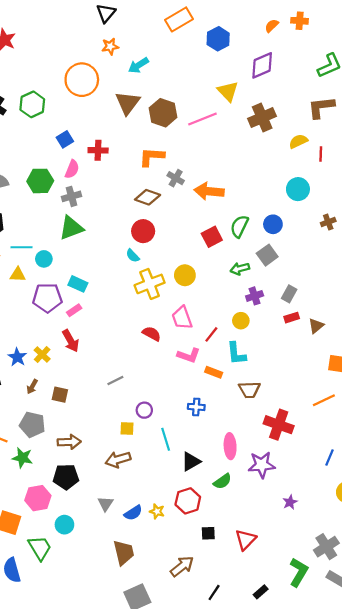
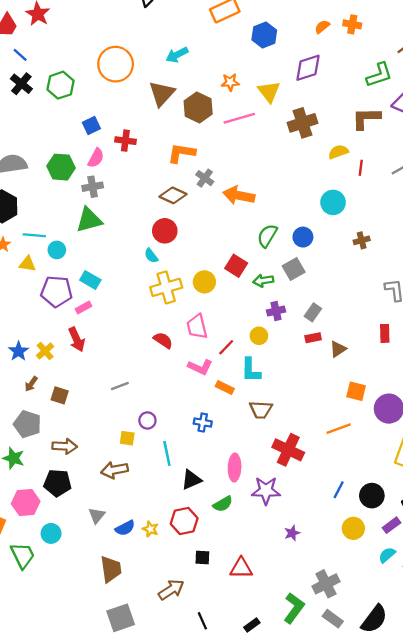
orange star: (110, 46) -> (230, 82), moved
red square: (212, 237) -> (236, 266), moved, turned -36
red triangle: (246, 540) -> (241, 568), turned 40
black line: (214, 593) -> (202, 621), turned -63

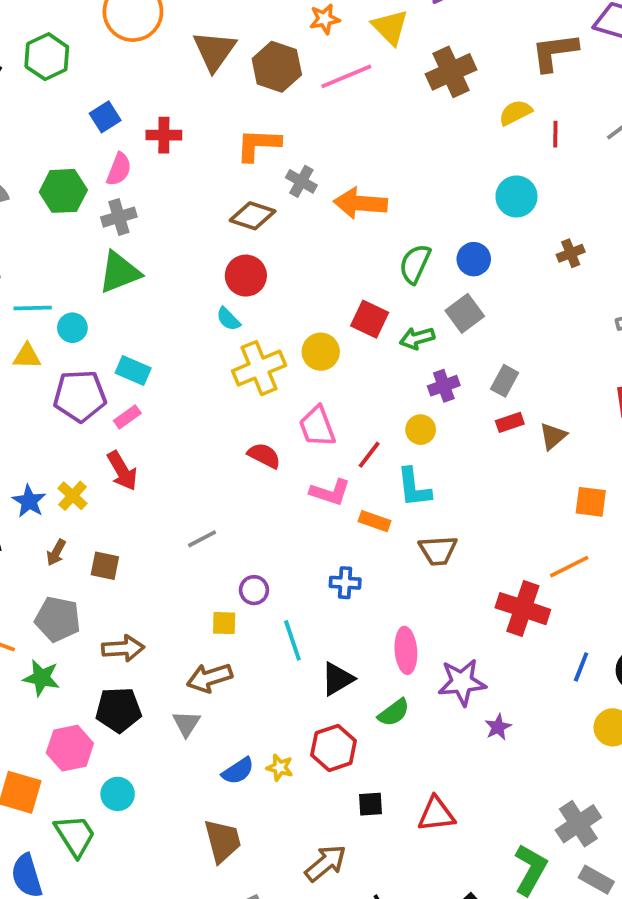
red cross: (288, 450) -> (523, 609), moved
gray triangle: (97, 515) -> (186, 723), moved
purple star: (292, 533) -> (498, 727), moved

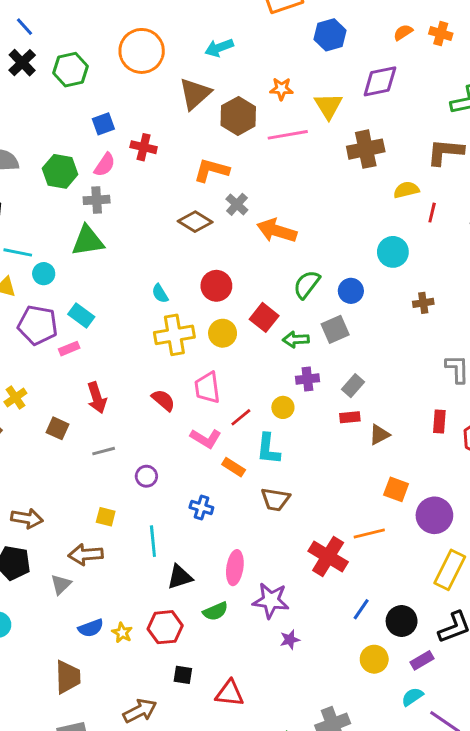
red circle: (246, 276) -> (216, 286), moved
red arrow: (122, 471) -> (97, 398), moved
brown square: (105, 566) -> (57, 428), moved
purple circle: (254, 590) -> (146, 476), moved

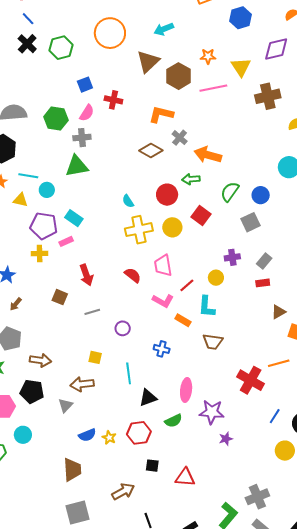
green arrow: (296, 340) -> (191, 179), moved
yellow cross: (15, 397) -> (40, 253), moved, turned 35
brown triangle: (379, 435) -> (278, 312), moved

